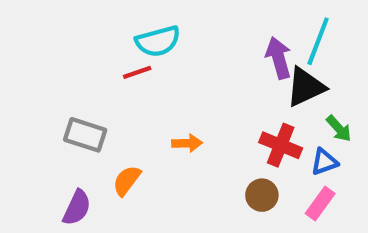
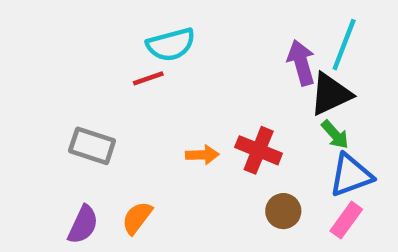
green arrow: (339, 129) -> (335, 135), moved
red cross: (281, 145) -> (259, 150), moved
blue triangle: (324, 162) -> (351, 175), size x1.5
orange semicircle: (127, 181) -> (137, 218), moved

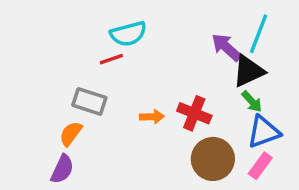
purple arrow: (301, 63) -> (226, 47), turned -32
gray rectangle: (92, 146) -> (89, 101), moved
brown circle: (283, 211) -> (213, 159), size x1.6
orange semicircle: (137, 218) -> (71, 134), moved

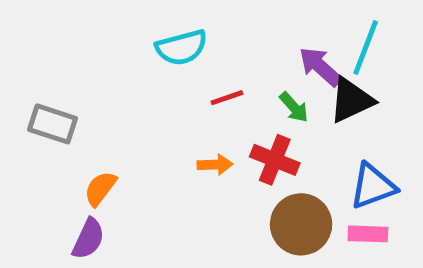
red line: (111, 59) -> (227, 98), moved
gray rectangle: (89, 101) -> (52, 124), moved
green arrow: (252, 101) -> (294, 107), moved
pink rectangle: (260, 166) -> (368, 234), turned 56

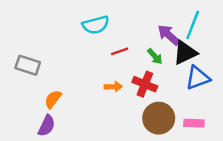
blue triangle: (373, 186) -> (198, 78), moved

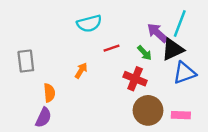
gray rectangle: (28, 65) -> (26, 61), turned 65
orange arrow: (113, 87) -> (81, 70), moved, turned -56
orange semicircle: (53, 99) -> (49, 93), turned 138

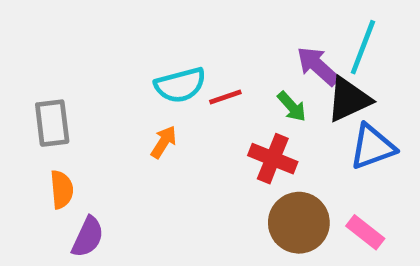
cyan semicircle: (89, 23) -> (180, 85), moved
orange semicircle: (49, 93) -> (62, 189), moved
pink rectangle: (181, 115) -> (365, 232), turned 36

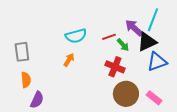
red line: (225, 97) -> (109, 37), moved

